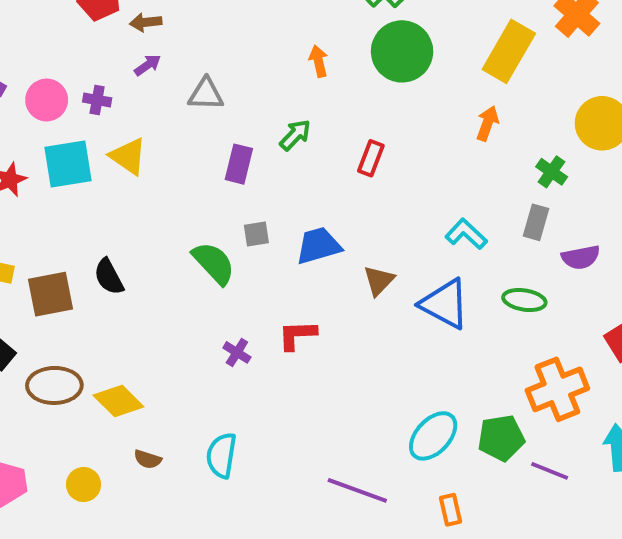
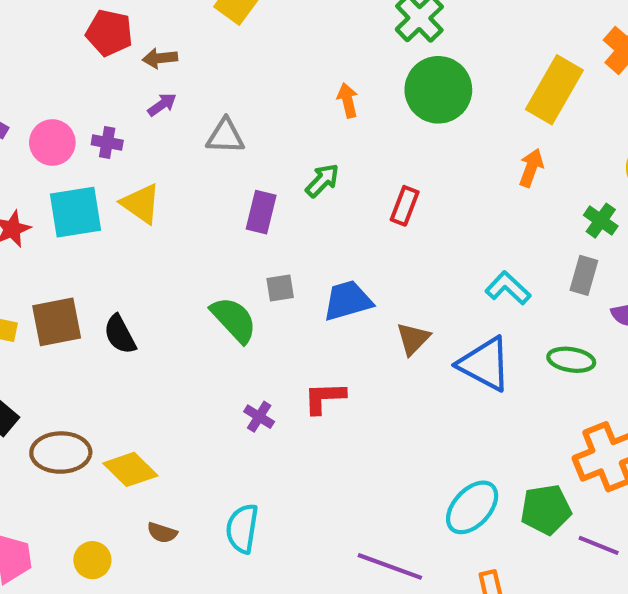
brown square: (51, 294) -> (57, 322), moved

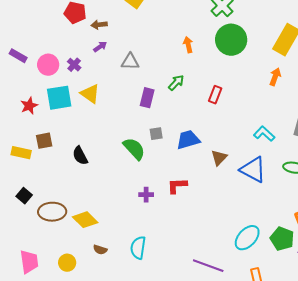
purple cross: (107, 143) -> (74, 65), turned 32
brown square: (57, 322) -> (44, 141), moved, size x0.7
purple cross: (259, 417) -> (146, 195), turned -32
green pentagon: (546, 510) -> (282, 239), turned 30

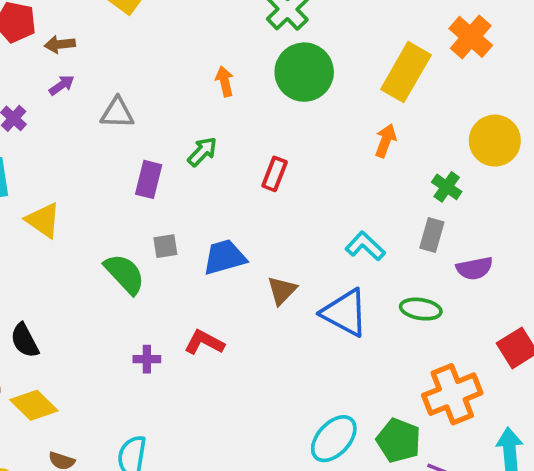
yellow triangle: (90, 94) -> (43, 220), moved
black semicircle: (80, 156) -> (25, 341), moved
red L-shape: (177, 186) -> (204, 342), turned 30

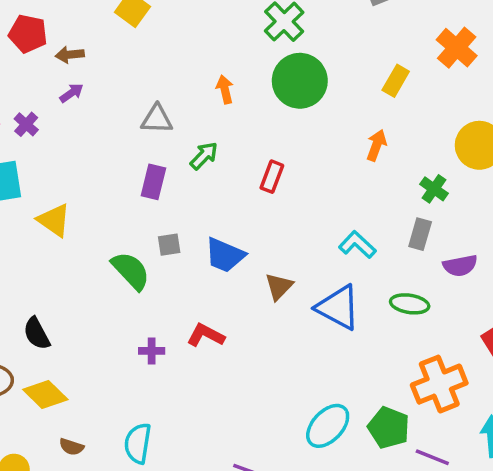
yellow rectangle: (406, 72) -> (396, 81), size x0.6
gray triangle: (117, 113) -> (157, 119), moved
blue trapezoid: (225, 257) -> (225, 255), turned -141

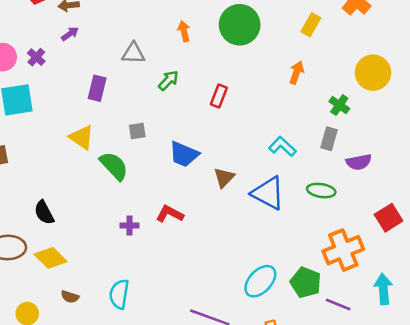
purple rectangle: (153, 182) -> (97, 88), moved
yellow triangle: (54, 220) -> (82, 137), moved
gray square: (169, 245) -> (137, 131), moved

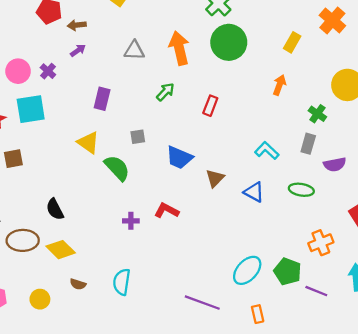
orange arrow: (184, 31) -> (179, 48), size x1.8
gray triangle: (133, 53) -> (134, 50), moved
blue triangle: (268, 193) -> (254, 192), size x0.7
orange cross: (343, 250) -> (321, 243), size x0.7

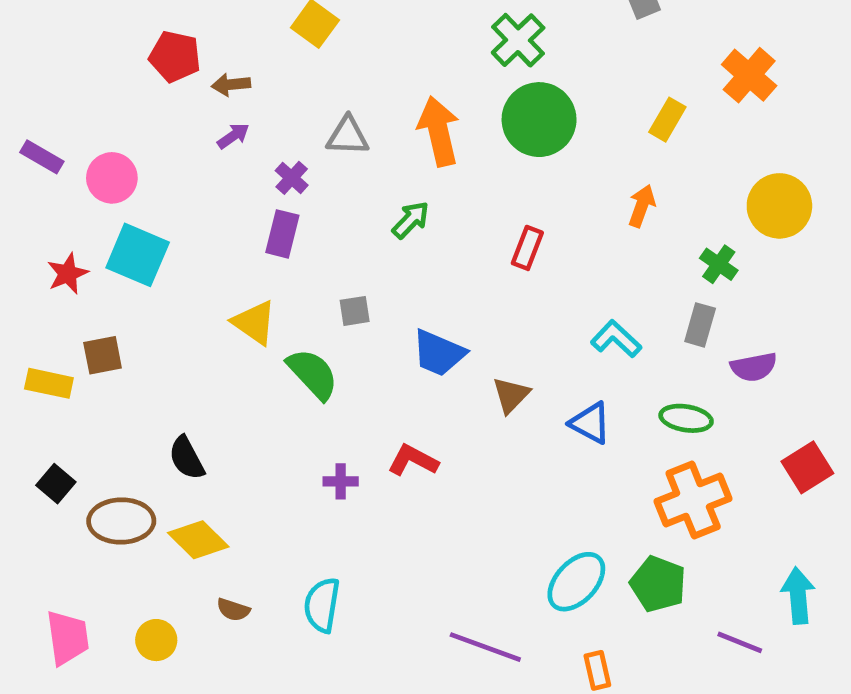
purple cross: (48, 71) -> (292, 178), moved
red rectangle: (210, 106) -> (527, 248), moved
cyan square: (31, 109) -> (138, 255), turned 32
orange cross: (321, 243) -> (693, 500), moved, size x1.4
purple line: (316, 291) -> (740, 642), moved

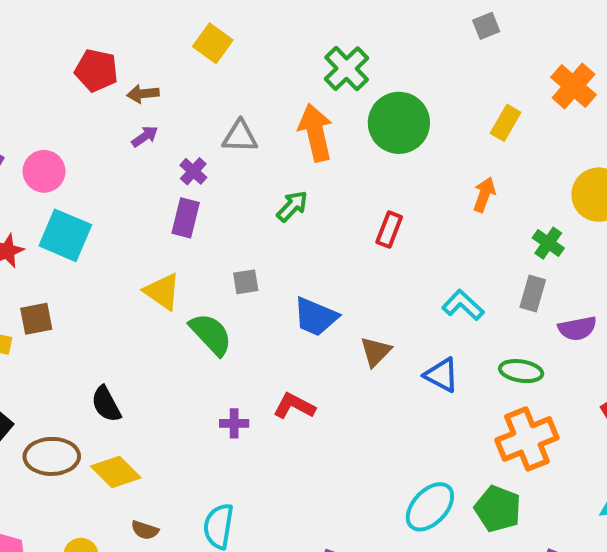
green cross: (518, 40) -> (347, 69), moved

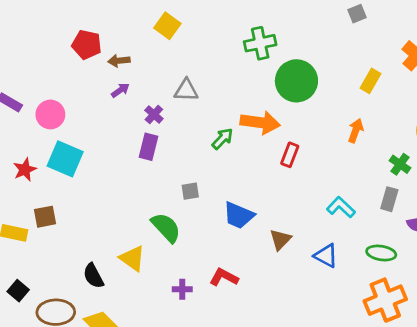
green cross: (347, 69) -> (260, 43), turned 32
orange arrow: (316, 133) -> (260, 123), moved, turned 111
yellow triangle: (162, 292) -> (132, 258), moved

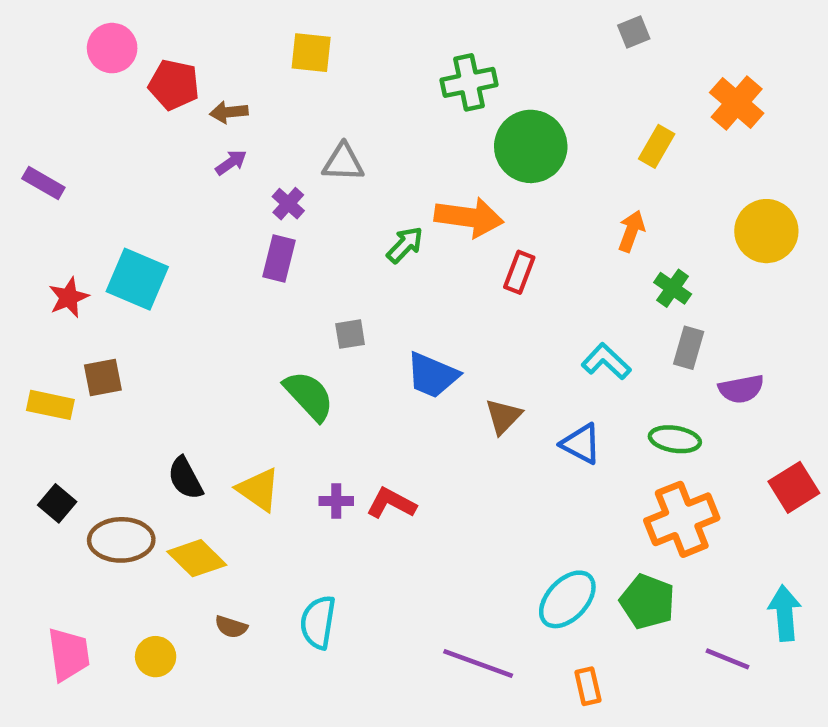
yellow square: (167, 26) -> (311, 53), turned -30
pink circle: (50, 114) -> (112, 48), moved
green cross: (400, 164) -> (673, 288), moved
yellow triangle: (132, 258) -> (259, 490), moved
red L-shape: (224, 277) -> (391, 503), moved

